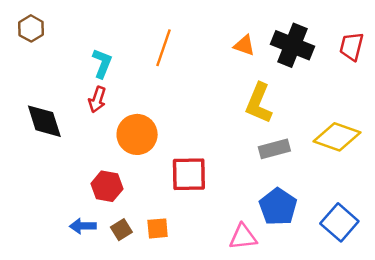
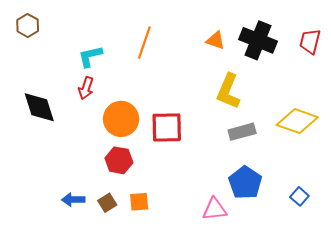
cyan L-shape: (102, 63) -> (90, 56), turned -125
red square: (189, 174) -> (167, 127), moved
red hexagon: (107, 186) -> (119, 160), moved
blue square: (339, 222) -> (299, 196), size x0.6

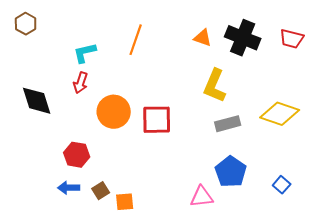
red trapezoid: (310, 41) -> (292, 39), turned -90
red hexagon: (119, 160) -> (77, 155), moved
orange square: (139, 202) -> (125, 202), moved

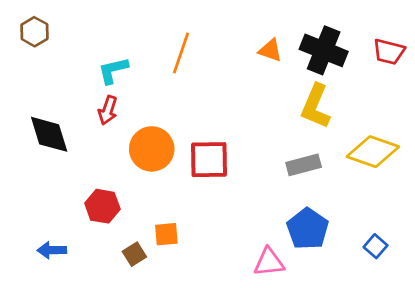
yellow L-shape: (215, 86) -> (316, 106), moved
blue arrow: (69, 188) -> (52, 250), moved
orange square: (125, 202) -> (166, 234), moved

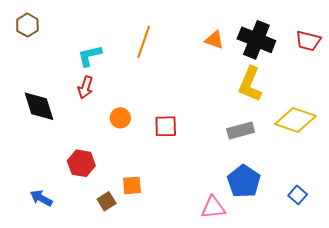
orange circle: (152, 149) -> (120, 118), size x0.6
red square: (209, 160) -> (166, 126), size x0.7
blue arrow: (52, 250) -> (41, 198), turned 30

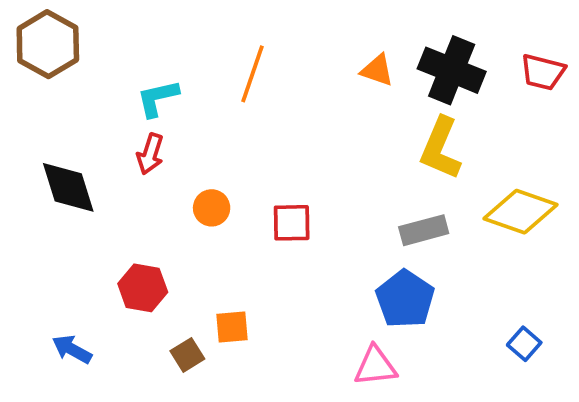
brown hexagon: (27, 25) -> (48, 44), size x1.6
blue pentagon: (244, 181) -> (405, 299), moved

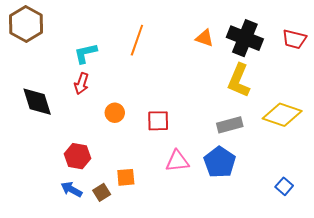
blue arrow: (72, 349) -> (71, 189), moved
pink triangle: (375, 366) -> (177, 161), moved

